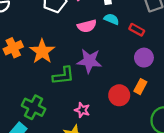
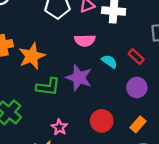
cyan semicircle: (111, 19) -> (109, 61), moved
orange rectangle: (140, 87) -> (138, 124), moved

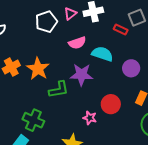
red rectangle: (136, 57) -> (121, 30), moved
cyan semicircle: (109, 61) -> (102, 54), size x1.5
pink star: (59, 127) -> (90, 118), moved

